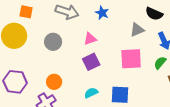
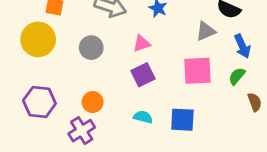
cyan semicircle: (91, 93) -> (143, 117), turned 40

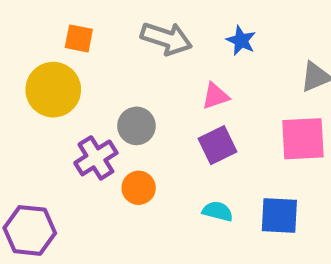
gray circle: (91, 48) -> (136, 126), moved
purple hexagon: (39, 102) -> (30, 230), moved
purple cross: (82, 131) -> (96, 158), moved

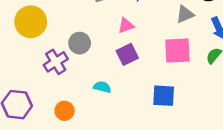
orange circle: (139, 188) -> (65, 111), moved
cyan semicircle: (218, 211) -> (102, 87), moved

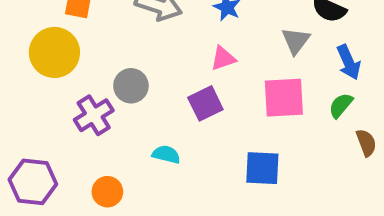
gray triangle: (185, 14) -> (296, 41), turned -30
pink triangle: (126, 26) -> (223, 58), moved

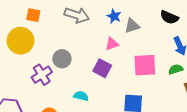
gray triangle: (296, 41) -> (132, 26), moved, turned 35
purple square: (205, 103) -> (102, 68), turned -36
green semicircle: (341, 105) -> (176, 69), turned 32

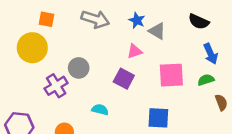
gray triangle: (132, 26) -> (157, 31), turned 49

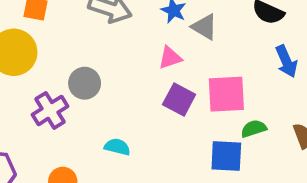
purple square: (124, 79) -> (179, 100), moved
green semicircle: (206, 80) -> (254, 129), moved
blue square: (158, 118) -> (226, 156), moved

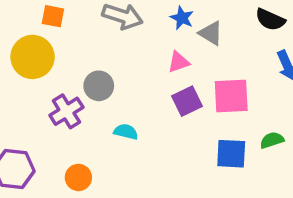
purple square: (179, 100) -> (187, 101), turned 36
green semicircle: (254, 129) -> (272, 140), moved
cyan semicircle: (117, 147) -> (126, 132), moved

